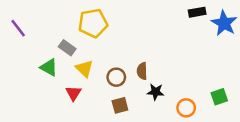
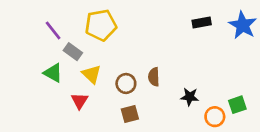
black rectangle: (197, 12) -> (202, 22), moved
purple line: (18, 28) -> (53, 30), moved
black star: (155, 92) -> (190, 97), moved
orange circle: (186, 108) -> (215, 117), moved

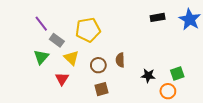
yellow pentagon: (101, 25) -> (88, 30), moved
green triangle: (53, 73) -> (41, 57), turned 42
green square: (237, 105) -> (177, 74), moved

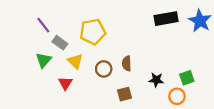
black rectangle: (158, 17) -> (166, 19), size x1.5
brown square: (101, 89) -> (124, 94), moved

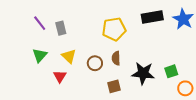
yellow pentagon: (93, 32) -> (114, 29), moved
gray rectangle: (60, 43) -> (61, 28), moved, turned 40
black star: (156, 80) -> (143, 73), size x1.6
orange circle: (177, 96) -> (185, 88), moved

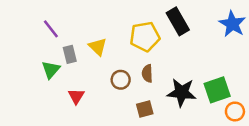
black rectangle: (152, 17) -> (178, 21), moved, turned 70
gray rectangle: (61, 28) -> (70, 54), moved
yellow triangle: (69, 56) -> (98, 47), moved
green square: (171, 71) -> (217, 90), size x1.5

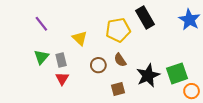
gray rectangle: (70, 54) -> (61, 60), moved
brown semicircle: (147, 73) -> (120, 60), turned -32
black star: (182, 92) -> (148, 76), turned -30

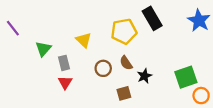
purple line: (41, 24) -> (13, 28), moved
green triangle: (41, 57) -> (43, 49), moved
black star: (148, 76) -> (145, 76), moved, size x0.6

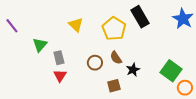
yellow pentagon: (124, 31) -> (114, 29), turned -30
yellow triangle: (84, 40) -> (76, 25), moved
green square: (186, 77) -> (171, 71), turned -35

